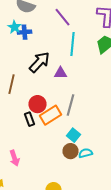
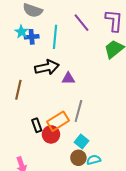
purple line: (62, 17) -> (81, 23), moved
cyan line: (72, 44) -> (55, 37), moved
black arrow: (40, 62) -> (47, 67), turned 35
red circle: (38, 104) -> (51, 134), moved

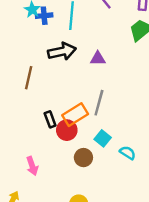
purple triangle: (68, 78) -> (98, 59), moved
brown circle: (78, 158) -> (83, 158), moved
cyan semicircle: (94, 160) -> (128, 153), moved, turned 48

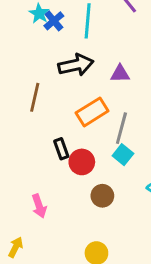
blue cross: (44, 16) -> (54, 21), turned -35
orange rectangle: (75, 115) -> (92, 112), moved
cyan square: (103, 138) -> (123, 155), moved

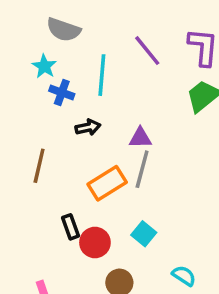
blue cross: (54, 21) -> (62, 92), moved, turned -30
black arrow: (76, 65) -> (88, 127), size x0.6
gray line: (121, 128) -> (142, 169), moved

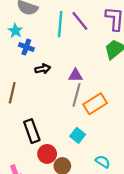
cyan line: (102, 75) -> (60, 24), moved
orange rectangle: (107, 183) -> (95, 104), moved
black rectangle: (71, 227) -> (32, 131), size x1.5
red circle: (95, 242) -> (47, 154), moved

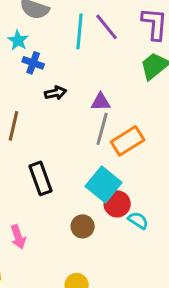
cyan square: (78, 135) -> (104, 184), size x1.6
red circle: (47, 154) -> (117, 204), moved

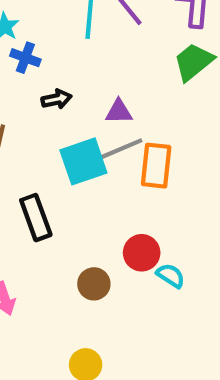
gray line: (102, 129) -> (121, 149), turned 52
orange rectangle: (128, 141) -> (156, 166), turned -52
cyan square: (104, 184) -> (83, 161), moved, turned 32

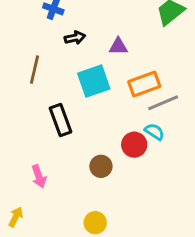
gray line: (121, 149) -> (163, 103), moved
orange rectangle: (156, 166) -> (144, 84), turned 64
cyan semicircle: (171, 276) -> (154, 132), moved

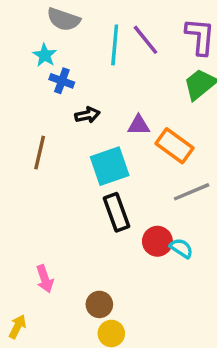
orange rectangle: (144, 84) -> (174, 146), moved, turned 56
black rectangle: (61, 120) -> (116, 212), moved
cyan semicircle: (154, 132) -> (181, 248), moved
brown circle: (101, 166) -> (99, 304), moved

